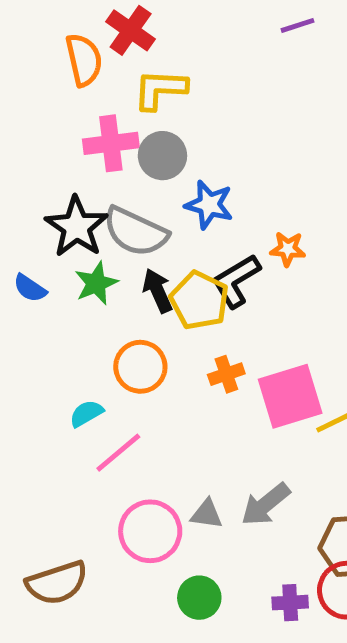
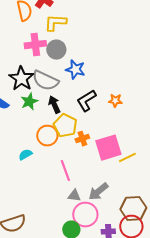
orange star: (288, 249) -> (115, 101), moved
yellow pentagon: (199, 300) -> (65, 126), moved
pink line: (118, 453) -> (65, 171), moved, turned -70
pink circle: (150, 531) -> (85, 215), moved

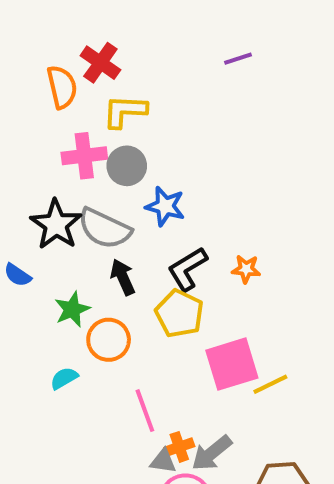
green star: (29, 102) -> (72, 309), moved
yellow pentagon: (65, 126) -> (179, 313), moved
orange cross: (82, 139) -> (179, 447), moved

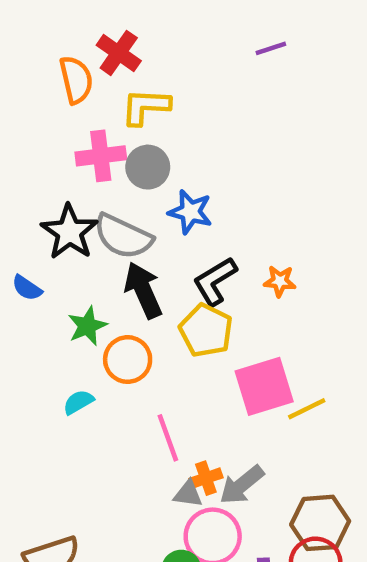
black arrow: (123, 277) -> (143, 290), size x1.4

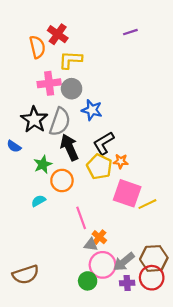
gray semicircle: (123, 236) -> (60, 122), turned -96
orange star: (280, 281) -> (121, 161), moved
pink square: (264, 386) -> (127, 193), turned 36
orange cross: (206, 478) -> (99, 237), turned -32
gray arrow: (242, 485) -> (124, 262), moved

